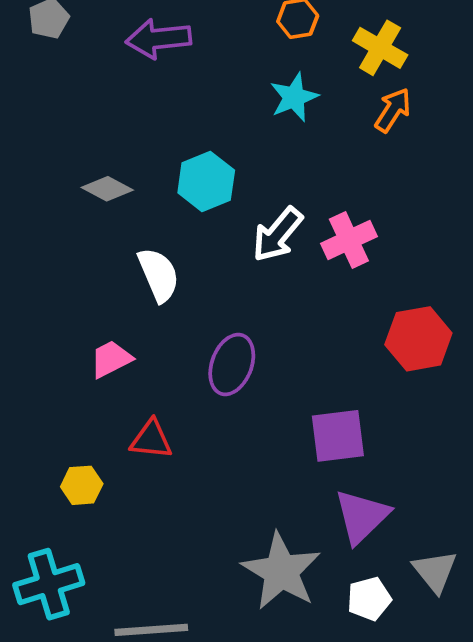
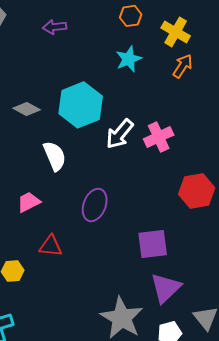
purple arrow: (159, 39) -> (55, 27), size x0.7
cyan hexagon: (206, 181) -> (81, 105), size x1.4

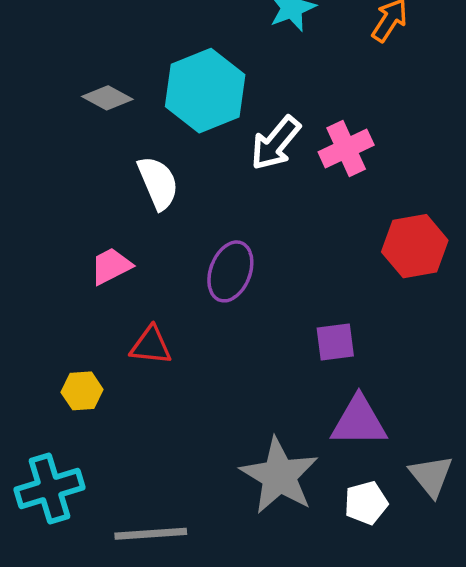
purple square: (153, 244) -> (335, 342), size x0.7
purple triangle: (166, 288) -> (359, 422), turned 44

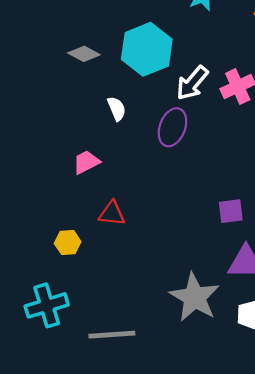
white semicircle: (158, 183) -> (117, 109), size x0.7
purple ellipse: (230, 271) -> (172, 127), moved

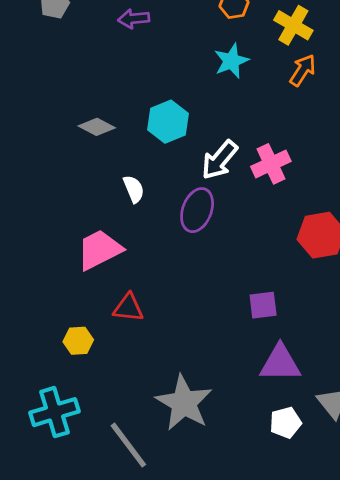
cyan hexagon: (147, 49) -> (168, 122), size x0.7
pink trapezoid: (86, 162) -> (99, 250), size x1.5
gray star: (195, 297) -> (184, 403), moved
gray line: (112, 335) -> (128, 445), turned 57

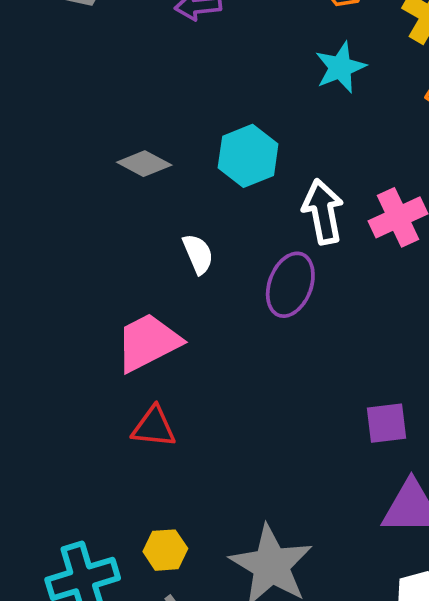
white arrow: (220, 160) -> (323, 212), turned 129
red triangle: (128, 308) -> (154, 427), moved
yellow hexagon: (78, 341) -> (165, 550), moved

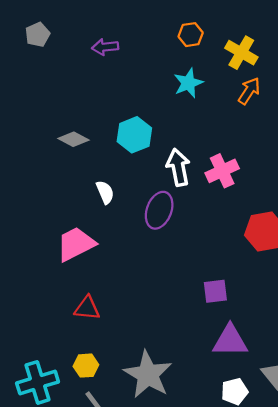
red triangle: (154, 427) -> (87, 308), moved

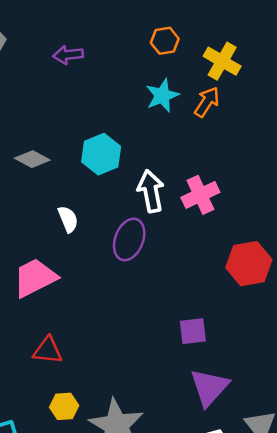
orange arrow: (249, 91) -> (207, 102), moved
purple triangle: (230, 341) -> (209, 387), turned -48
yellow hexagon: (86, 366) -> (64, 406), moved

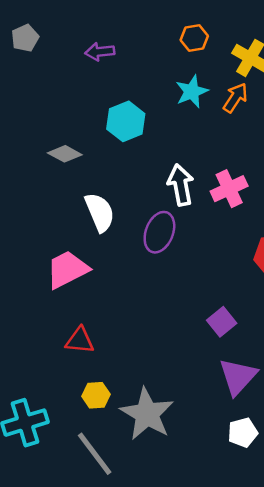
cyan hexagon: (101, 154) -> (126, 121), moved
white semicircle: (68, 219) -> (100, 212), size x1.5
purple square: (193, 331) -> (222, 322), turned -32

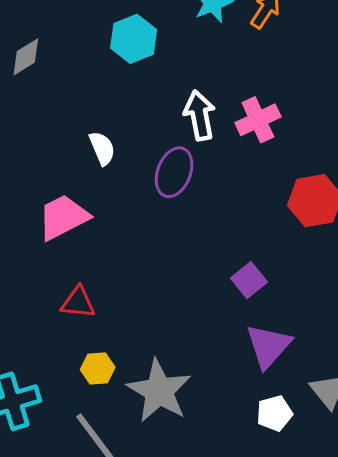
gray diamond: (65, 154) -> (26, 57), moved, turned -60
white semicircle: (100, 212) -> (102, 148), size x0.7

